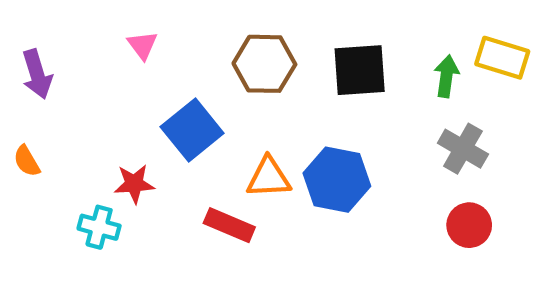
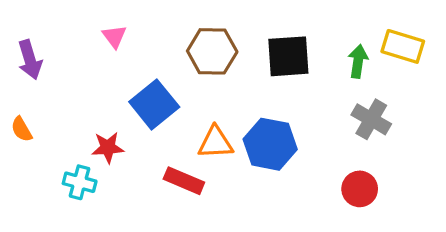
red circle: (469, 225) -> (360, 189), moved

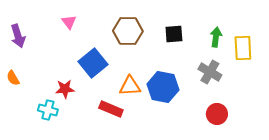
yellow rectangle: (403, 46) -> (243, 48), moved, turned 70
black square: (288, 56) -> (174, 34), size x0.7
gray cross: (371, 119) -> (210, 72), moved

